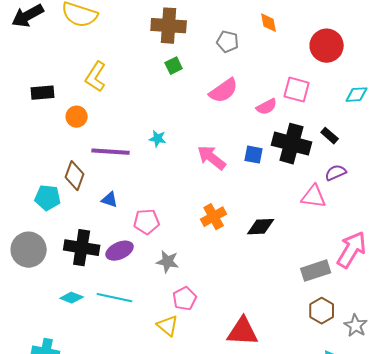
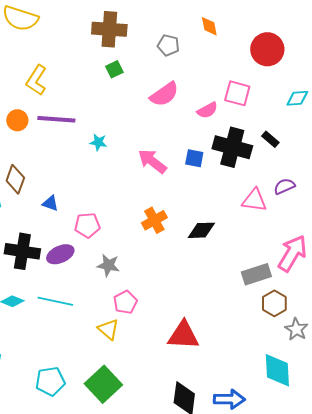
purple line: (111, 152) -> (56, 119), moved
purple semicircle: (336, 173) -> (284, 186), moved
brown hexagon: (322, 311) -> (274, 303), moved

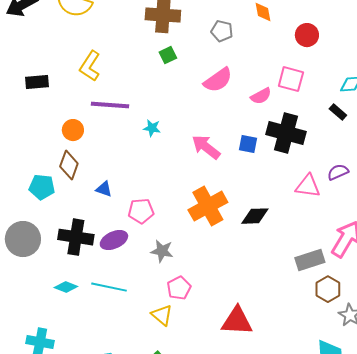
red circle: (267, 49) -> (307, 35), moved, size x0.7
orange circle: (17, 120) -> (73, 130), moved
black rectangle: (270, 139) -> (338, 112), moved
orange cross: (154, 220) -> (208, 206), size x1.5

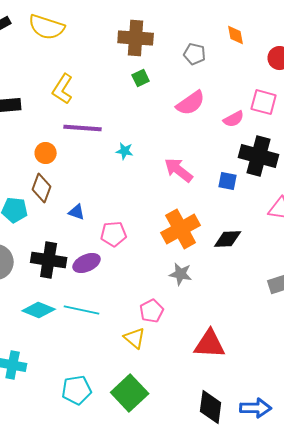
blue square: (248, 144) -> (228, 181), moved
gray star: (162, 251) -> (181, 274), moved
cyan diamond: (66, 287) -> (39, 310), size x1.4

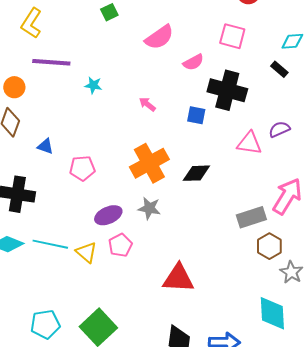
pink semicircle: (234, 119) -> (193, 62), moved
pink arrow: (179, 170) -> (147, 104), size x0.6
purple ellipse: (87, 263) -> (108, 215), moved
yellow triangle: (135, 338) -> (86, 252), moved

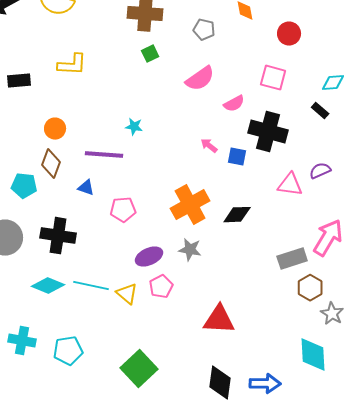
yellow L-shape: (31, 23) -> (72, 65), turned -120
purple line: (51, 62) -> (104, 155), moved
pink arrow: (147, 104) -> (209, 146), moved
cyan pentagon: (45, 324) -> (68, 351), moved

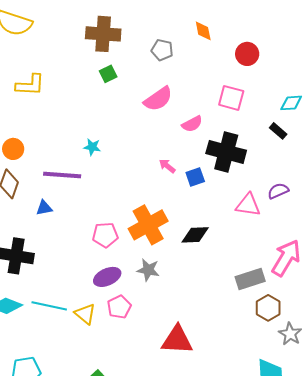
blue square: (237, 157) -> (195, 177), turned -30
blue triangle: (86, 188) -> (44, 208), turned -30
pink pentagon: (123, 210) -> (105, 235), moved

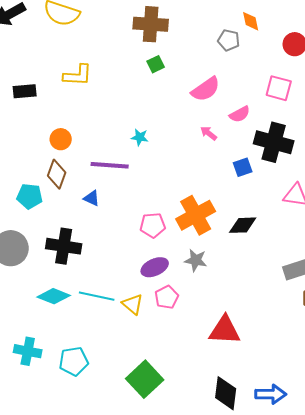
gray pentagon: (162, 50) -> (229, 40), moved
pink arrow: (167, 166) -> (209, 133), moved
blue triangle: (44, 208) -> (92, 198), turned 36

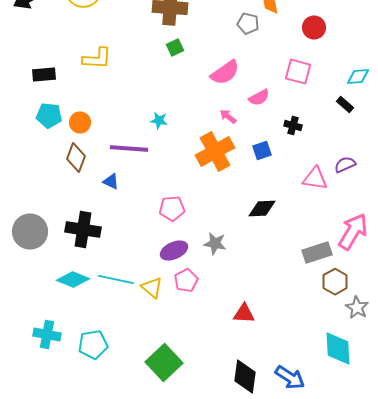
black cross: (274, 142) -> (293, 126), size x0.5
cyan pentagon: (30, 196) -> (49, 116), moved
orange cross: (196, 215) -> (215, 152), moved
red triangle: (225, 330) -> (244, 314), size x0.7
blue arrow: (271, 394) -> (290, 378), turned 32

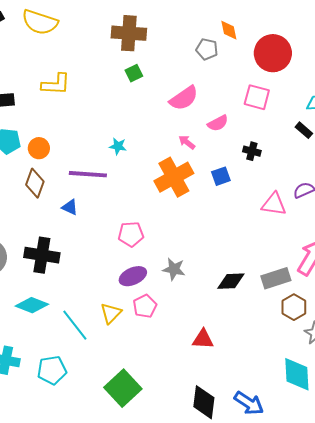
red circle: (314, 28) -> (273, 53), size x1.6
black diamond: (262, 208) -> (231, 281), moved
cyan line: (116, 280) -> (75, 325), moved, turned 40
yellow triangle: (152, 288) -> (111, 313), turned 35

